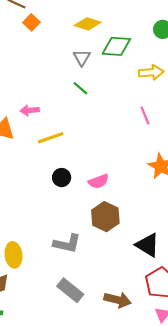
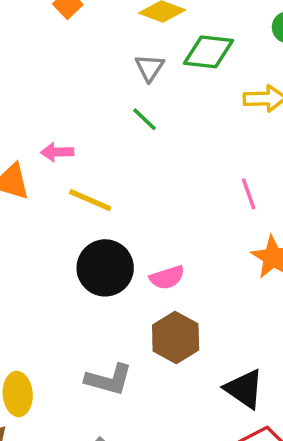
pink line: (145, 116) -> (249, 194), moved
yellow line: (51, 138) -> (90, 200), turned 40
black circle: (62, 178) -> (105, 268), size x1.8

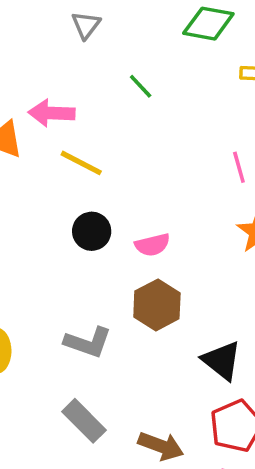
gray triangle: (150, 68) -> (86, 25), moved
pink arrow: (57, 152) -> (52, 113), size x1.4
black circle: (105, 268) -> (92, 231), size x0.7

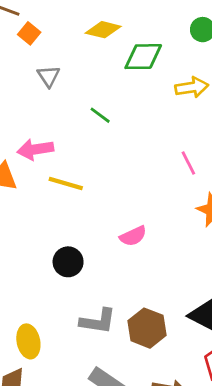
black circle: (92, 231) -> (68, 262), moved
brown hexagon: (157, 305) -> (147, 328), moved

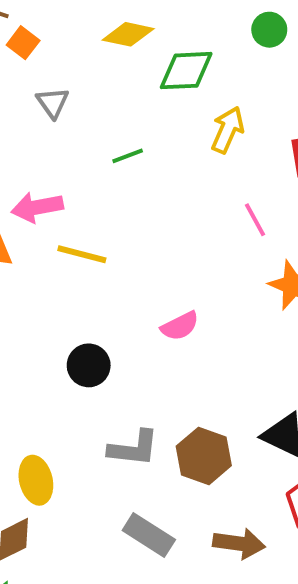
yellow arrow: (192, 87) -> (228, 130), moved, turned -56
green line: (100, 115) -> (128, 156), turned -55

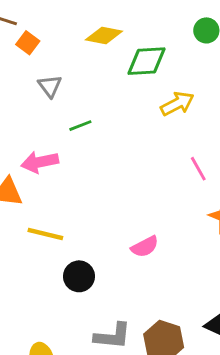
yellow arrow: (228, 130) -> (177, 104), turned 40
green line: (128, 156) -> (80, 126), moved
yellow line: (82, 254) -> (45, 234), moved

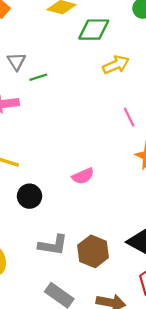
gray triangle: (50, 86) -> (16, 61), moved

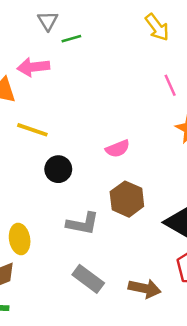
yellow arrow: (116, 65) -> (157, 27), turned 75
brown hexagon: (93, 251) -> (127, 199), moved

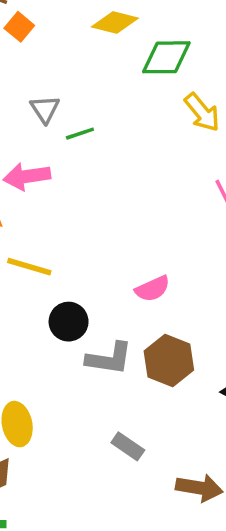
gray L-shape: (83, 224) -> (109, 358), moved
gray rectangle: (88, 279) -> (128, 446), moved, size x0.7

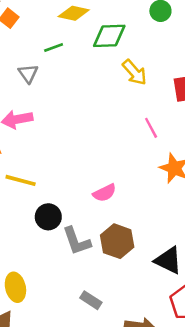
green line: (80, 134) -> (54, 48), moved
gray L-shape: (109, 358) -> (77, 241), turned 64

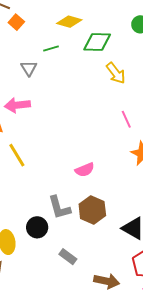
yellow line: (21, 180) -> (17, 155), turned 40
black circle: (48, 217) -> (37, 227), moved

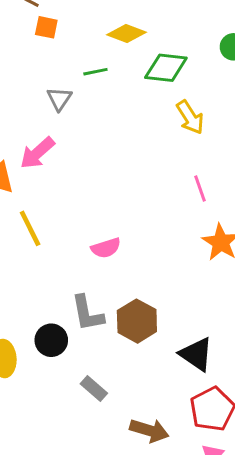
orange square: (16, 22) -> (46, 27), turned -35
pink arrow: (17, 105) -> (37, 153), turned -40
pink semicircle: (85, 170) -> (106, 248), moved

